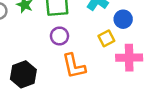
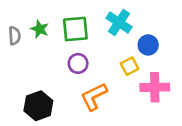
orange L-shape: (74, 66) -> (94, 97), turned 76

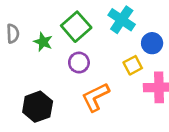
green star: (40, 29) -> (43, 42), moved
green square: (75, 29) -> (76, 27), turned -36

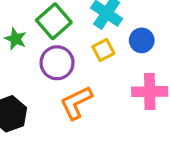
purple circle: (79, 63) -> (57, 63), size x1.4
yellow square: (133, 65) -> (103, 50), moved

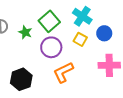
yellow square: (103, 50) -> (80, 39), turned -32

